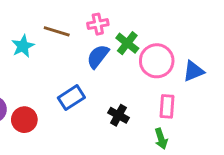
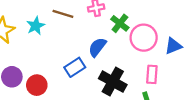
blue semicircle: (98, 56) -> (97, 47), moved
black cross: (118, 115) -> (113, 82), size x1.6

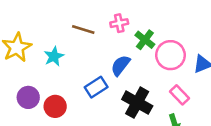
cyan star: (36, 26) -> (54, 56), moved
pink rectangle: (152, 74) -> (179, 95), turned -48

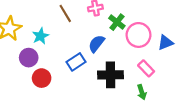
brown line: (83, 29) -> (65, 13), turned 42
purple circle: (28, 97) -> (29, 58), moved
black cross: (137, 103) -> (111, 75), turned -30

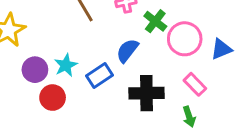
cyan star: (40, 36) -> (66, 65), moved

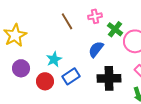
purple circle: (35, 70) -> (21, 68), moved
blue rectangle: (100, 76) -> (71, 76), moved

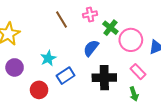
red circle: (45, 81) -> (39, 90), moved

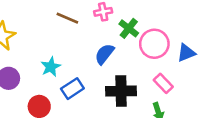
brown line: (61, 20) -> (67, 18), turned -36

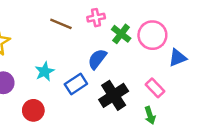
pink circle: (154, 44) -> (152, 35), moved
blue rectangle: (72, 89) -> (76, 84), moved
black cross: (121, 91) -> (114, 95), turned -32

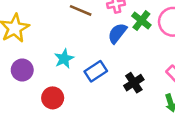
blue semicircle: (97, 59) -> (117, 33), moved
black cross: (114, 95) -> (134, 83), size x0.7

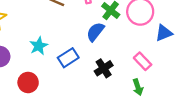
blue semicircle: (117, 33) -> (95, 32), moved

